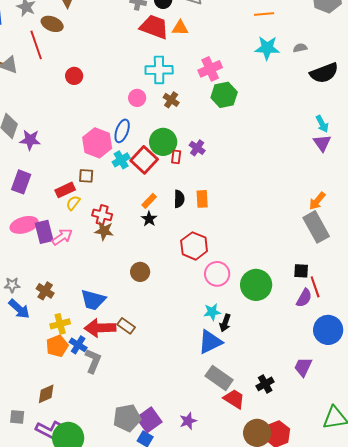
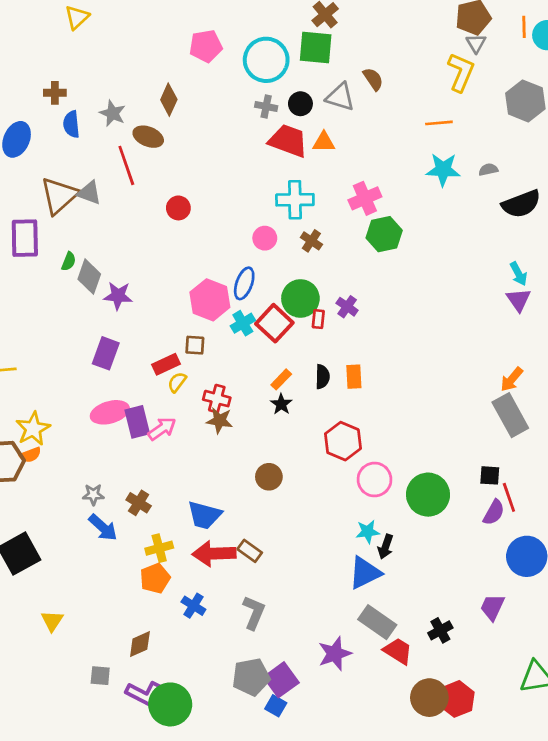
blue cross: (78, 345) -> (193, 606), moved
gray L-shape: (93, 361) -> (254, 613), moved
purple star: (188, 421) -> (335, 654), moved, size x1.4

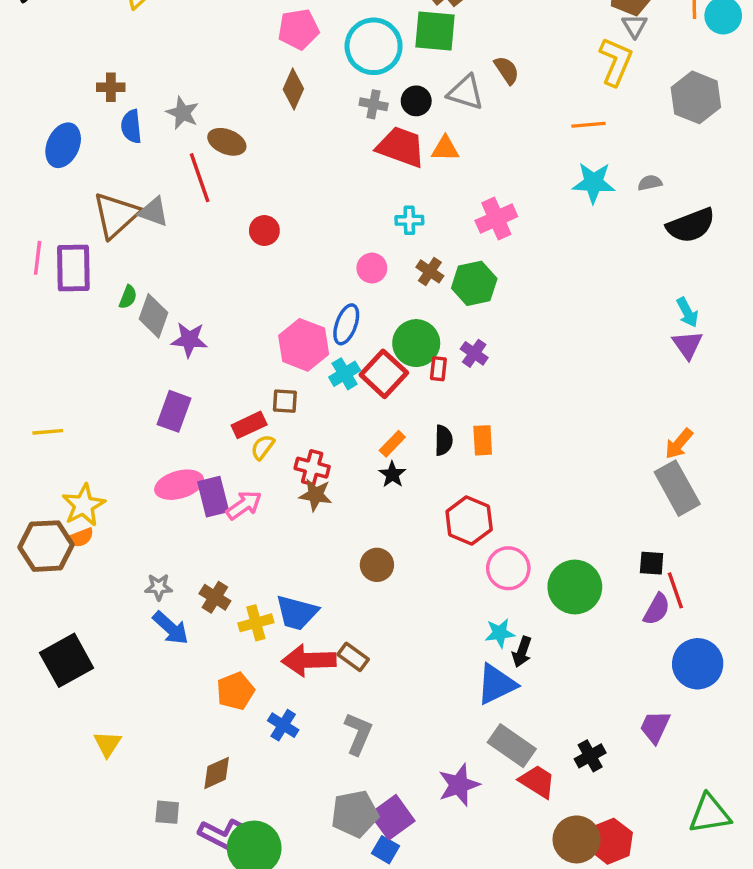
brown diamond: (169, 100) -> (293, 89), moved
cyan cross: (295, 200) -> (409, 220), size x0.6
green hexagon: (384, 234) -> (474, 283), moved
yellow cross: (159, 548) -> (256, 623), moved

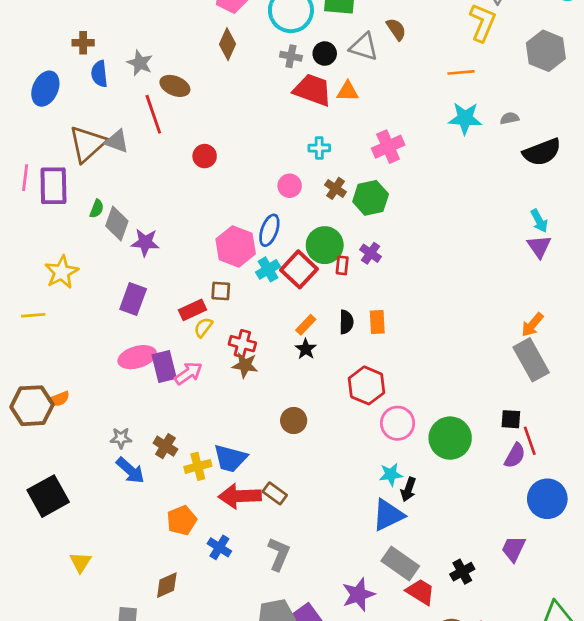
yellow star: (84, 505) -> (62, 272), moved

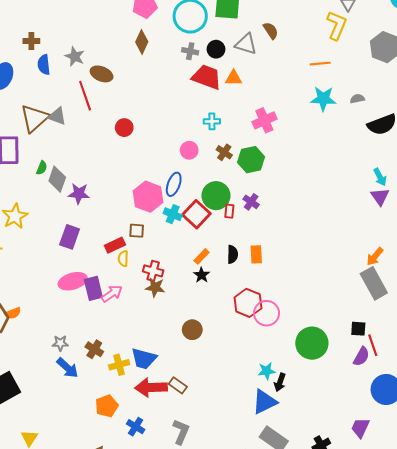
cyan cross: (268, 269) -> (173, 214), turned -36
yellow semicircle: (203, 327) -> (123, 259), turned -35
pink circle: (398, 423) -> (267, 313), moved

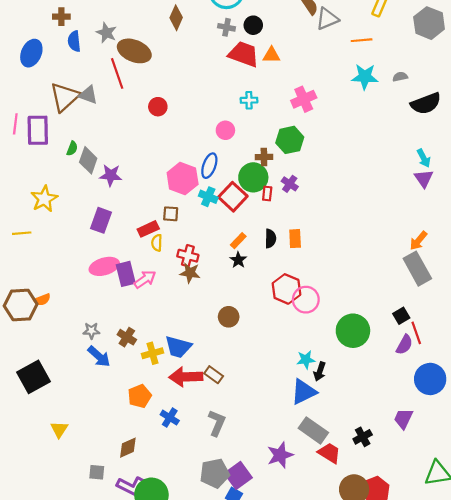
gray triangle: (246, 44) -> (327, 19), moved, turned -40
brown ellipse: (102, 74) -> (134, 51), size x1.4
brown cross: (224, 152) -> (264, 157), moved, turned -35
black square: (358, 329) -> (401, 316), turned -35

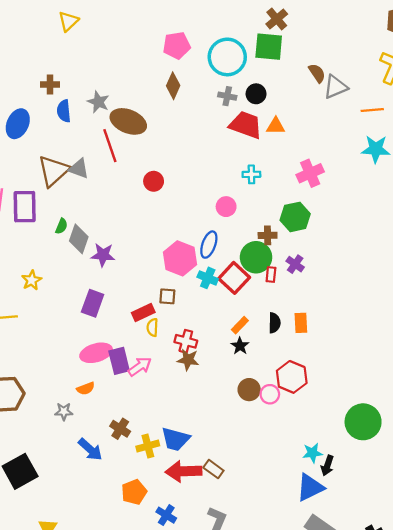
yellow star: (44, 199) -> (32, 280), size x0.7
orange semicircle: (42, 300) -> (86, 388), moved
pink circle: (306, 300) -> (270, 394), moved, size x0.7
brown circle: (229, 317) -> (249, 390), moved
gray star: (91, 331) -> (64, 411), moved

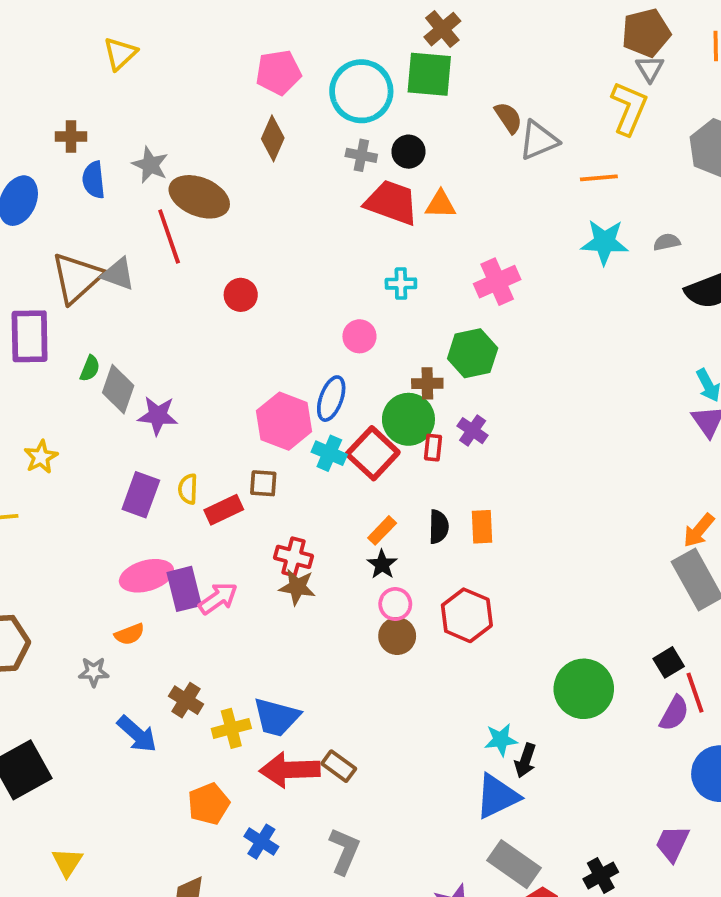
yellow triangle: (68, 21) -> (120, 54), moved
yellow semicircle: (152, 327) -> (188, 489), moved
pink circle: (270, 394) -> (395, 604), moved

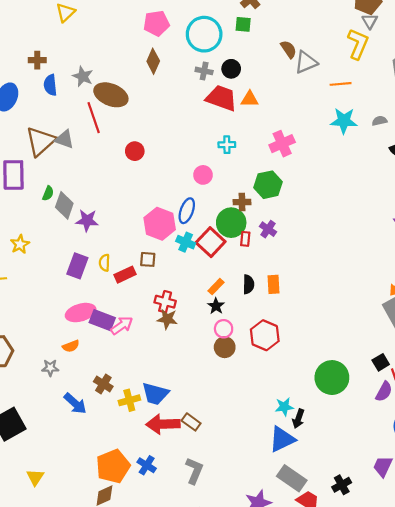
green square: (429, 74) -> (243, 24), size x0.6
purple rectangle: (184, 589) -> (102, 320), turned -55
orange pentagon: (209, 804) -> (113, 466), moved, size x1.4

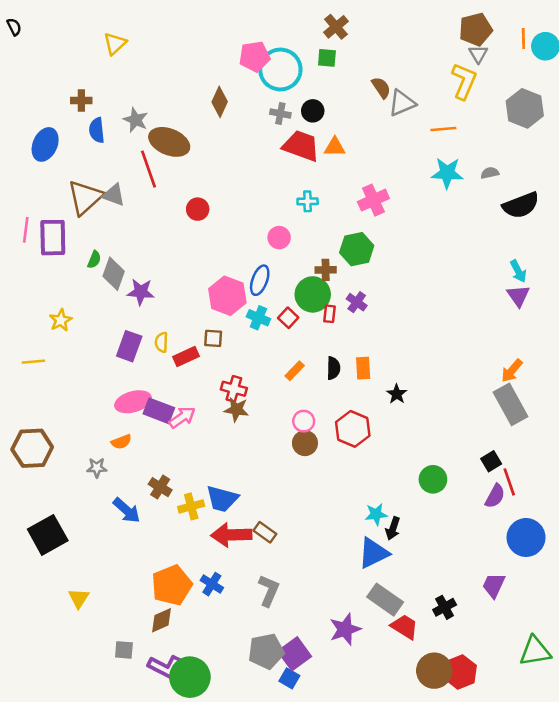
pink pentagon: (156, 23) -> (255, 57), moved
red square: (211, 242) -> (288, 318), size x0.6
black star: (216, 306) -> (397, 394), moved
green circle: (332, 378) -> (433, 479), size x0.7

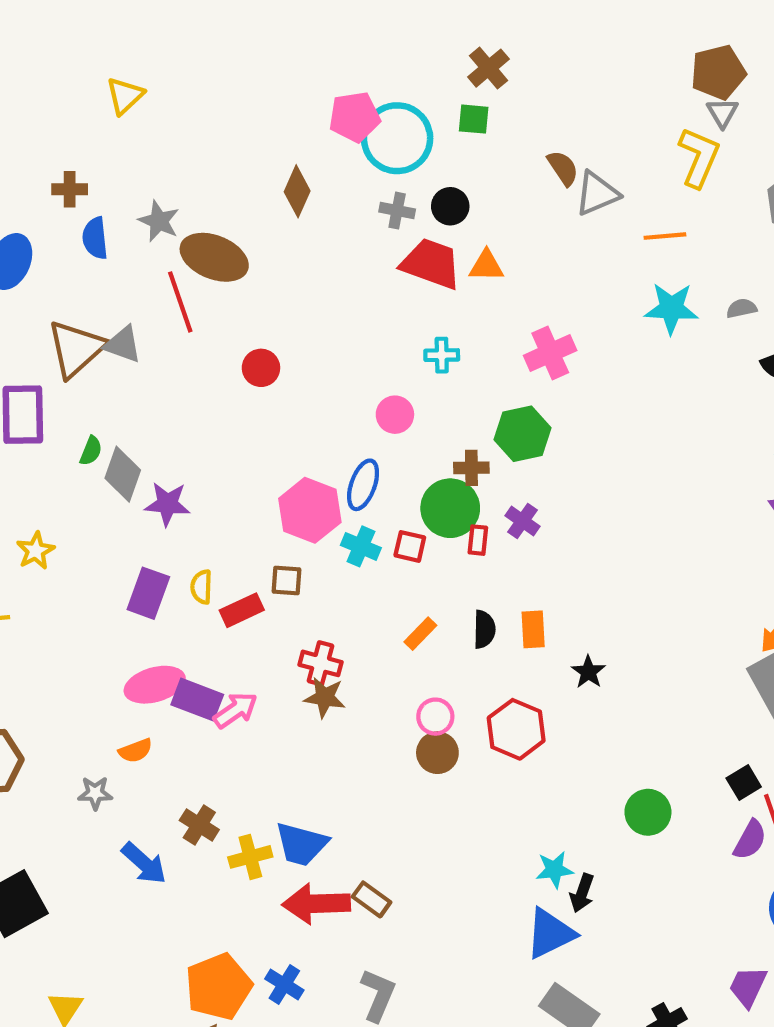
red square: (288, 318) -> (410, 546), turned -30

